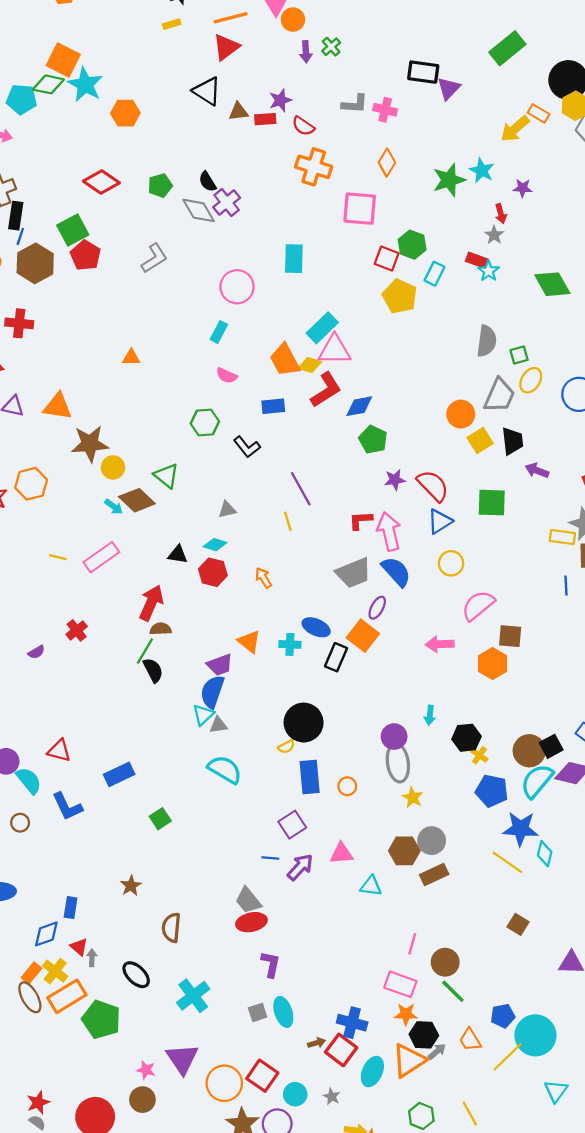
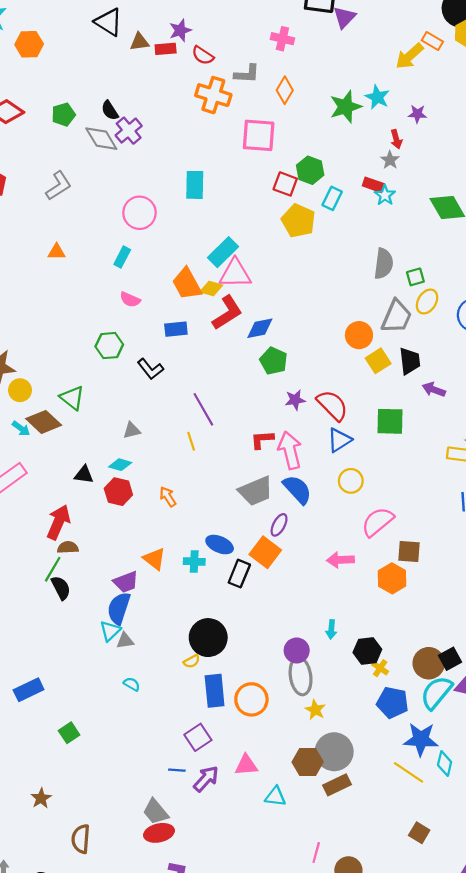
gray L-shape: (355, 104) -> (247, 74), moved
orange triangle: (131, 357) -> (57, 252), moved
cyan semicircle: (225, 770) -> (132, 684), size x0.5
orange circle: (347, 786) -> (251, 699), size x1.8
gray circle: (432, 841) -> (334, 752), size x1.4

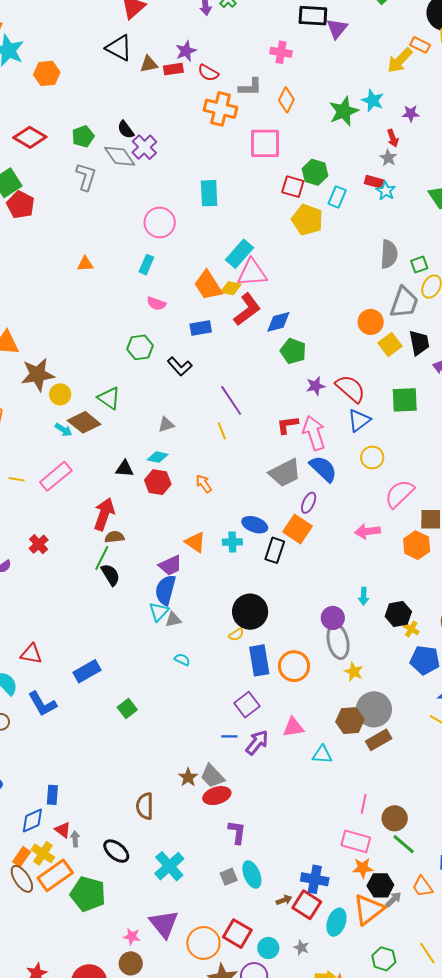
gray L-shape: (59, 186) -> (86, 177), moved, turned -36
brown star: (41, 798) -> (188, 777), moved

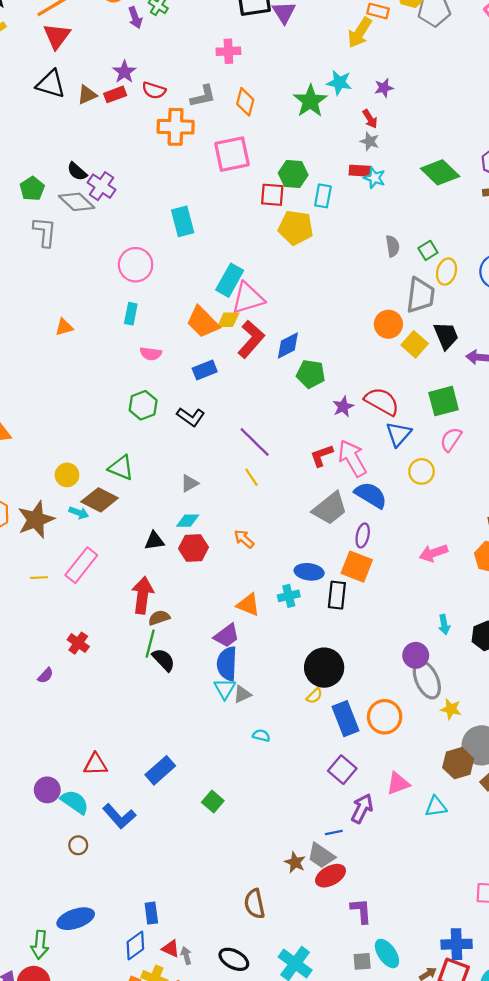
gray semicircle: (389, 254) -> (393, 246), size x0.7
brown star: (38, 375) -> (36, 520), moved
pink semicircle: (400, 494) -> (451, 439), moved, size x0.7
blue line: (229, 736) -> (334, 833), moved
gray square: (229, 877) -> (362, 961), turned 30

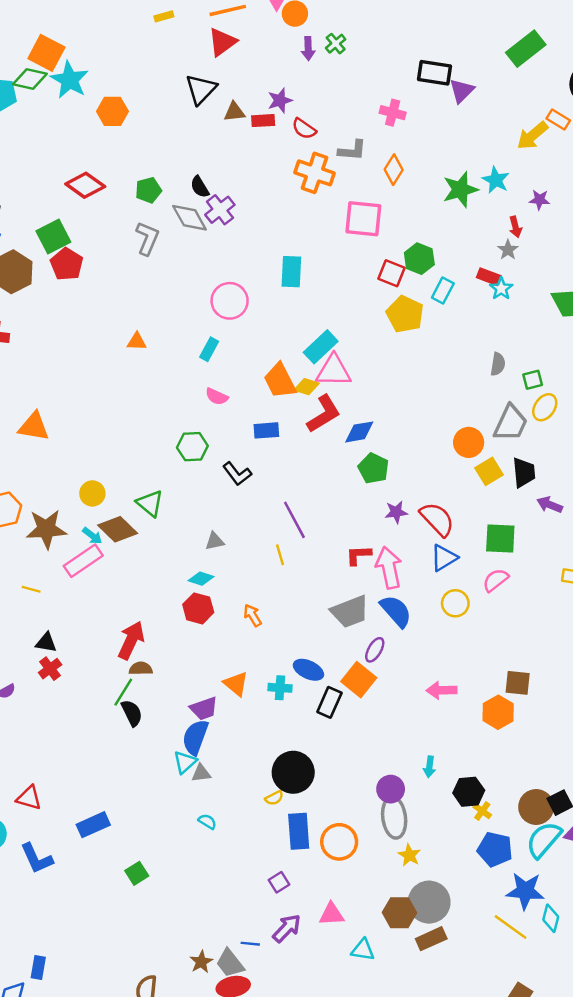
black triangle: (51, 84) -> (201, 89), turned 40
black triangle: (154, 541) -> (46, 643), moved
pink rectangle: (81, 565) -> (83, 561), moved
purple square: (342, 770) -> (279, 882), size x0.7

